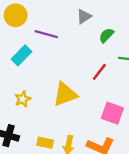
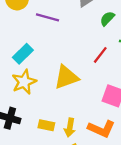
cyan rectangle: (21, 55) -> (23, 54), moved
yellow star: (23, 99) -> (24, 82), size x1.5

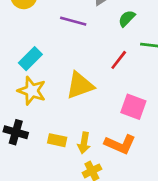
purple line: (47, 17) -> (73, 21), moved
yellow star: (24, 82) -> (32, 91), turned -30

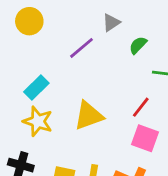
purple line: (73, 21) -> (82, 48), turned -55
red line: (119, 60) -> (141, 107), moved

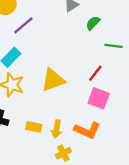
purple line: (82, 48) -> (23, 25), moved

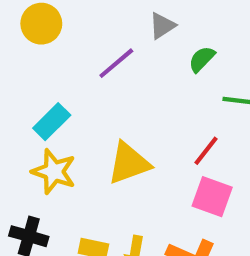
purple line: (23, 25) -> (116, 63), moved

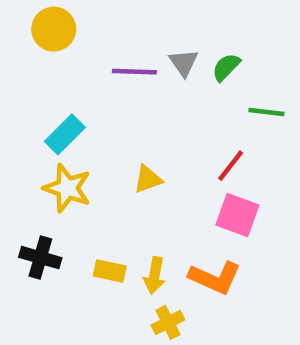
gray triangle: (162, 26) -> (184, 63), moved, turned -32
purple line: (116, 63) -> (134, 72), turned 42
yellow triangle: (129, 163) -> (148, 179), size x0.6

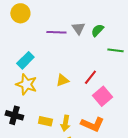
red line: (231, 166) -> (90, 77), moved
pink square: (237, 215) -> (102, 96), turned 30

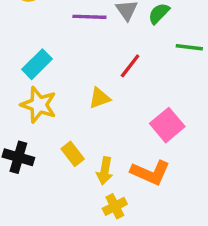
red line: (90, 77) -> (130, 66), moved
yellow rectangle: (45, 121) -> (73, 154), moved, turned 40

